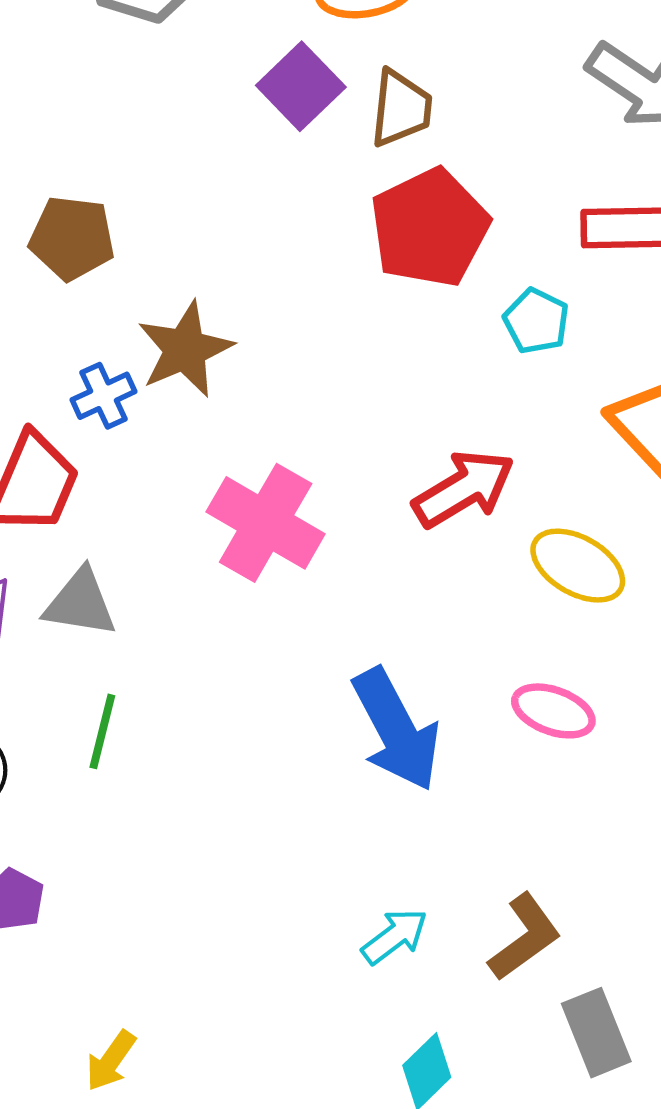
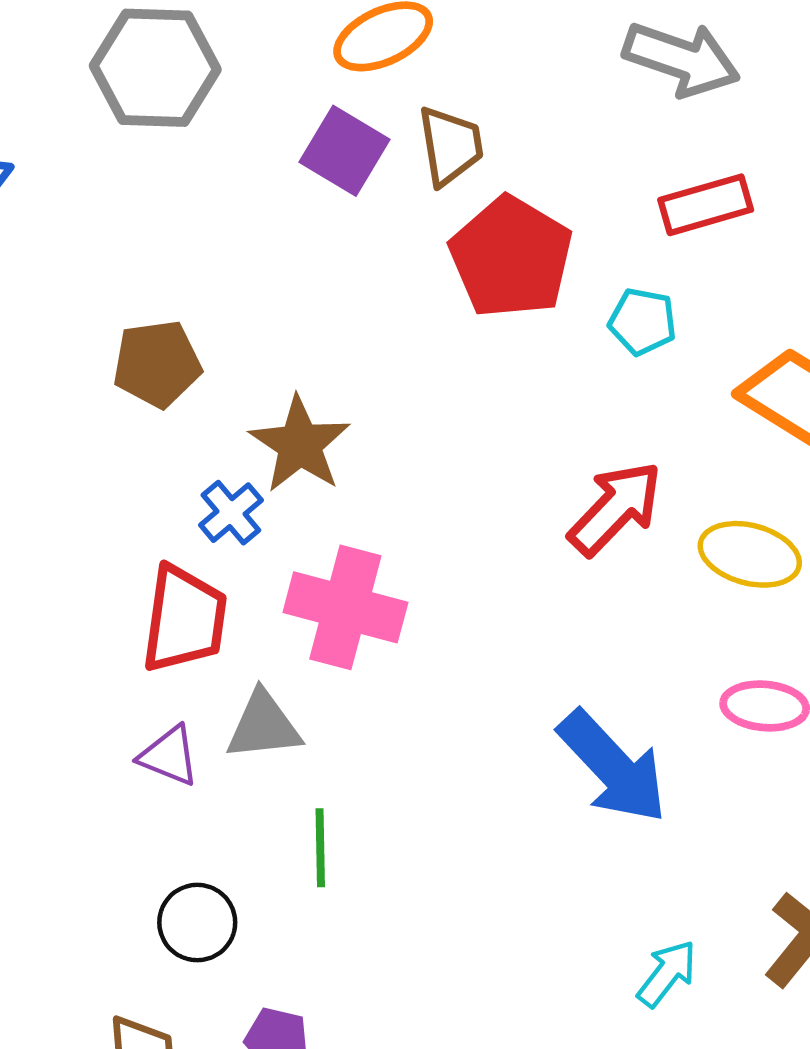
pink cross: (266, 523) -> (345, 607), moved

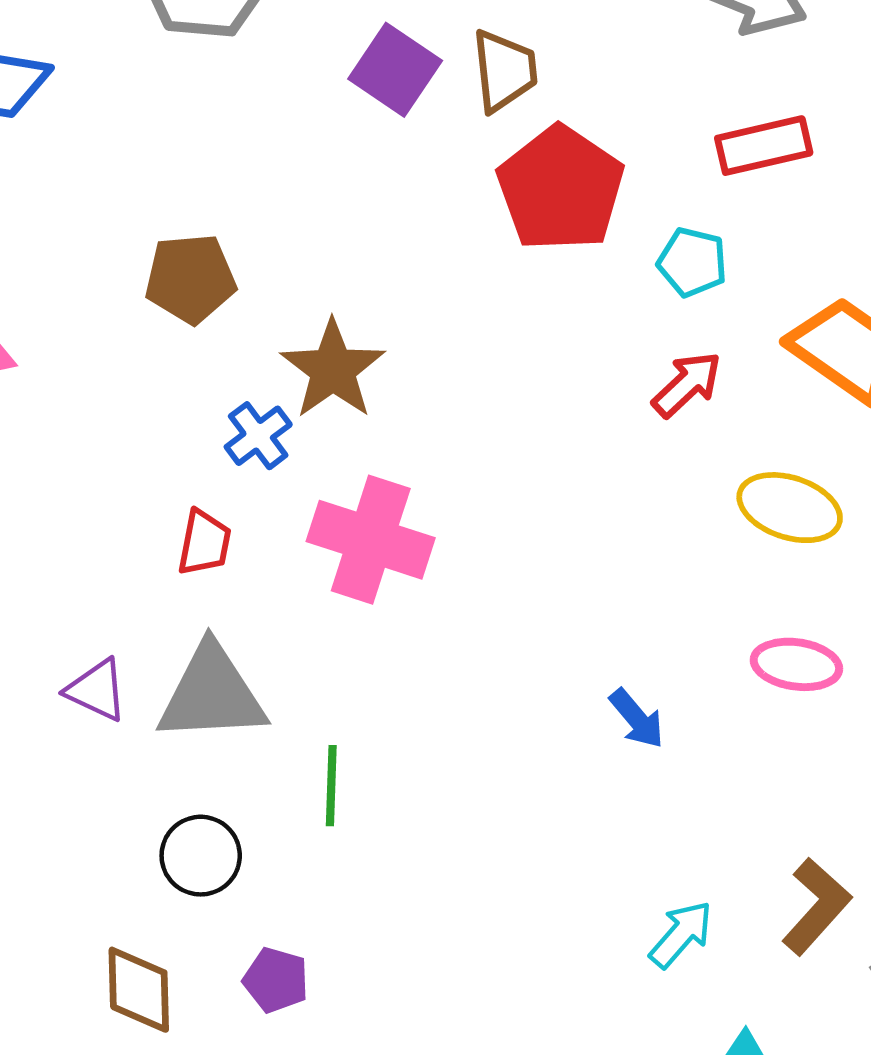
red arrow: (615, 508) -> (687, 384), moved, size x0.7
red trapezoid: (184, 619) -> (204, 543), size x0.6
gray triangle: (264, 726) -> (212, 694), moved, size x1.4
purple triangle: (169, 756) -> (97, 690), moved
blue arrow: (613, 767) -> (637, 719), size x0.5

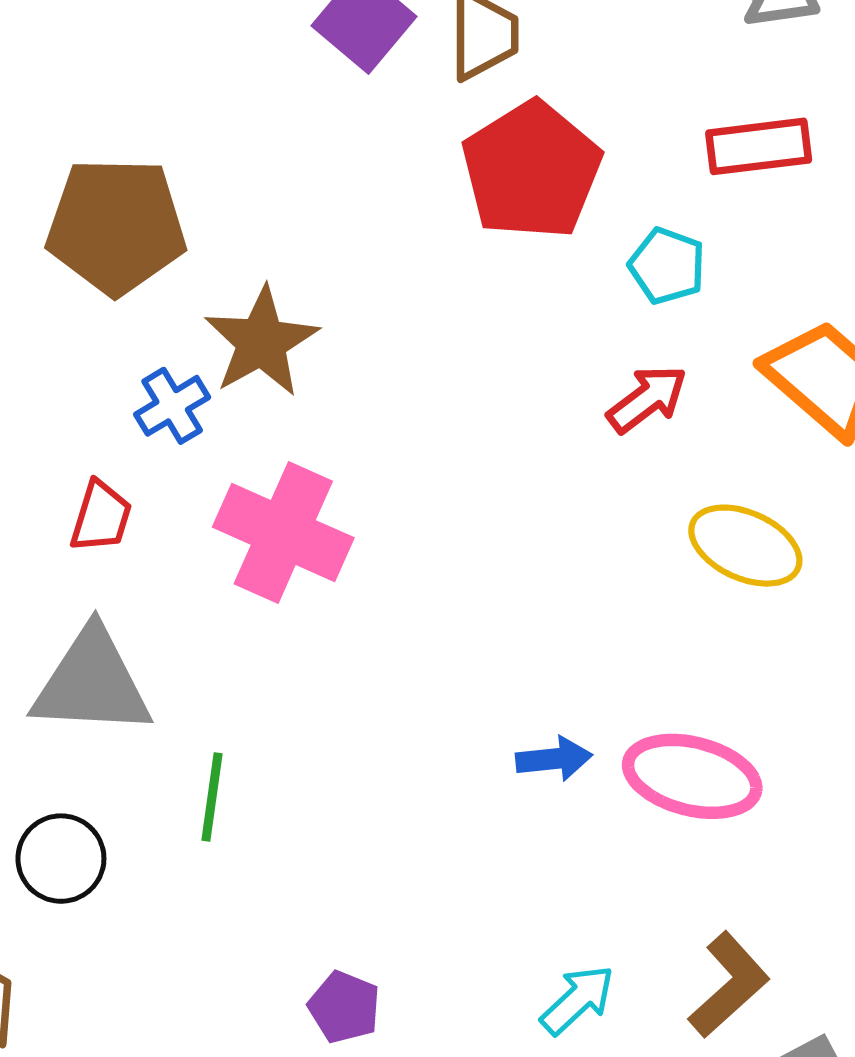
brown pentagon: (190, 278) -> (116, 226), size x1.4
pink ellipse: (796, 664) -> (692, 776), moved, size x1.4
blue arrow: (637, 719) -> (554, 759), turned -62
purple pentagon: (276, 980) -> (344, 1007), moved

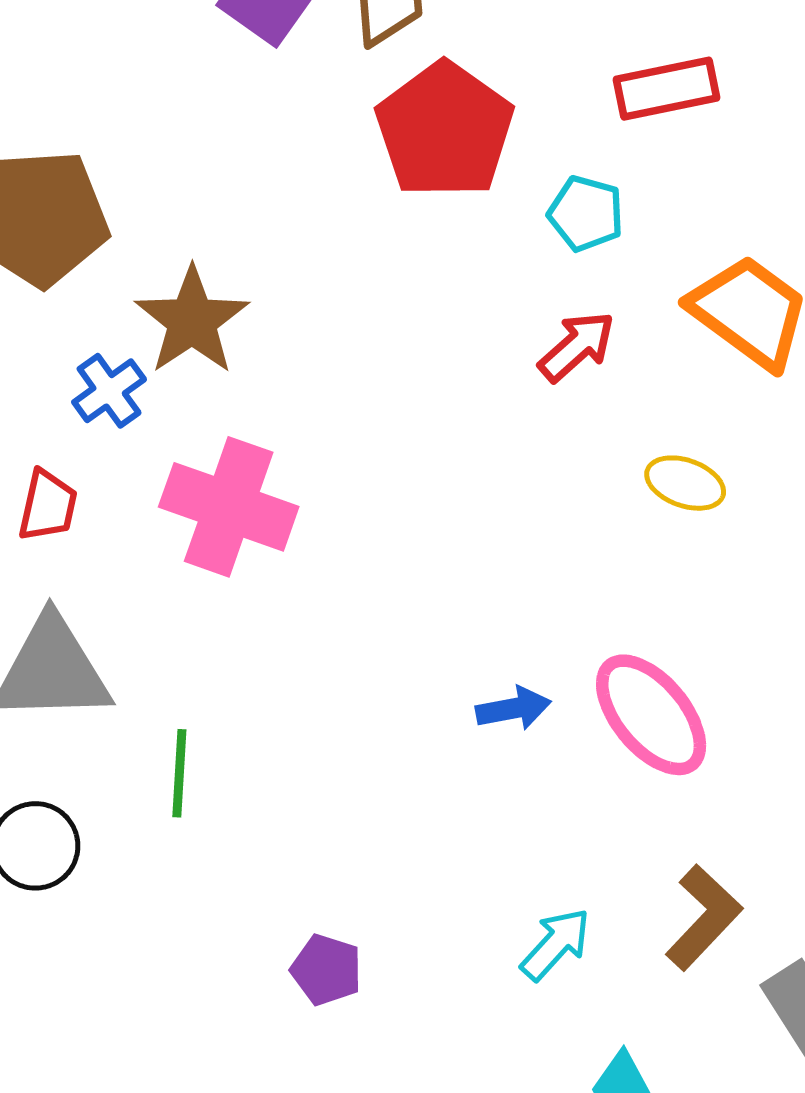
yellow ellipse: (745, 546) -> (685, 483), size x0.7
pink ellipse: (692, 776) -> (651, 715), turned 41

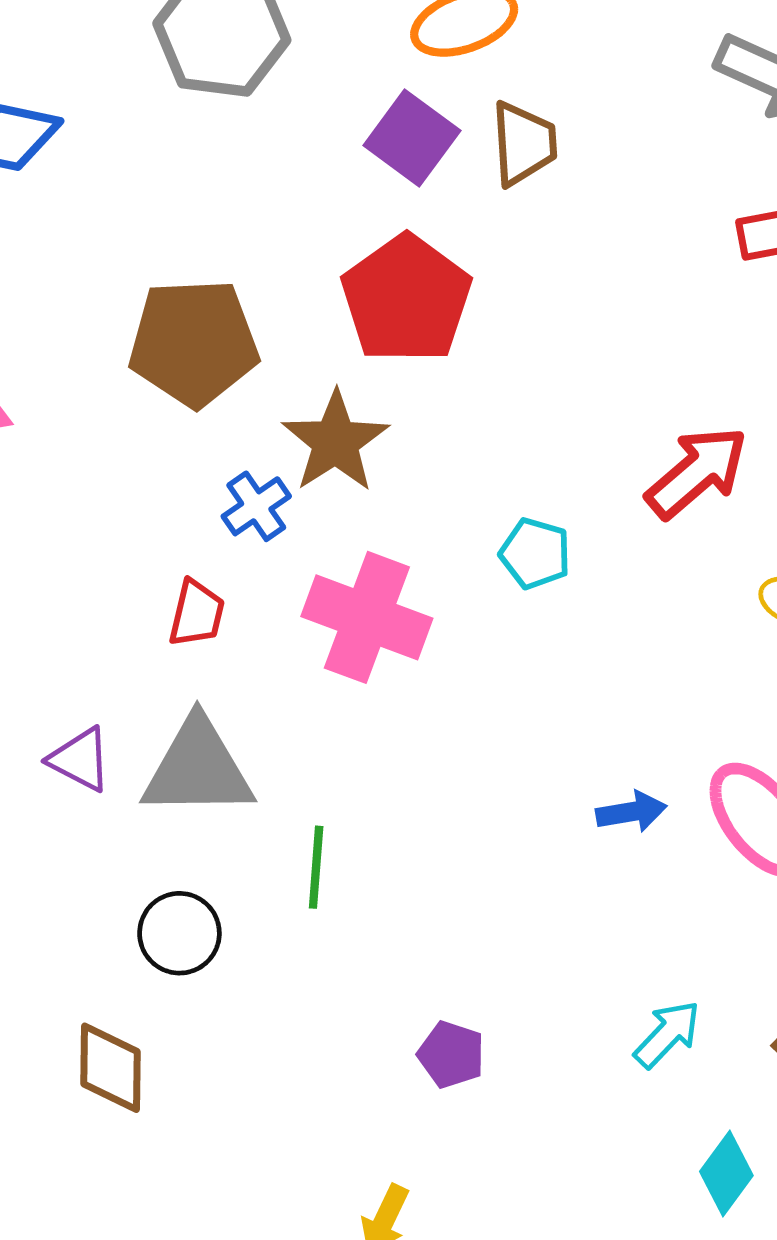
red pentagon: (445, 130) -> (406, 299), moved
cyan pentagon: (586, 214) -> (535, 553), moved
red arrow: (577, 346) -> (697, 472), size x1.4

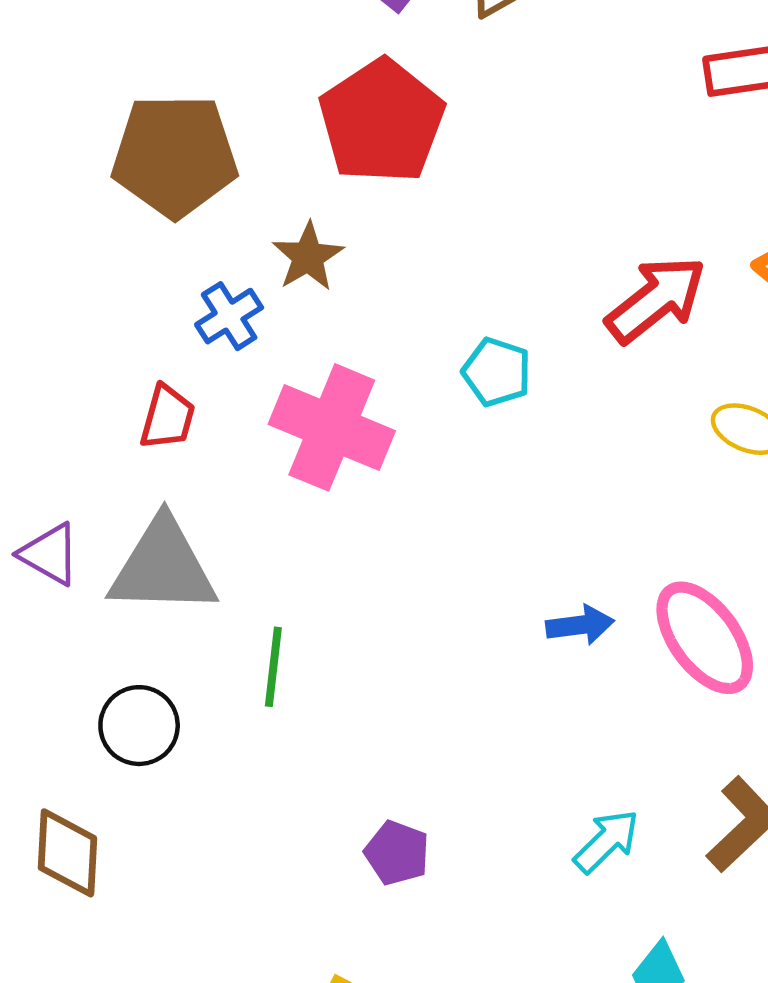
brown star: (335, 442) -> (308, 257), size x0.7

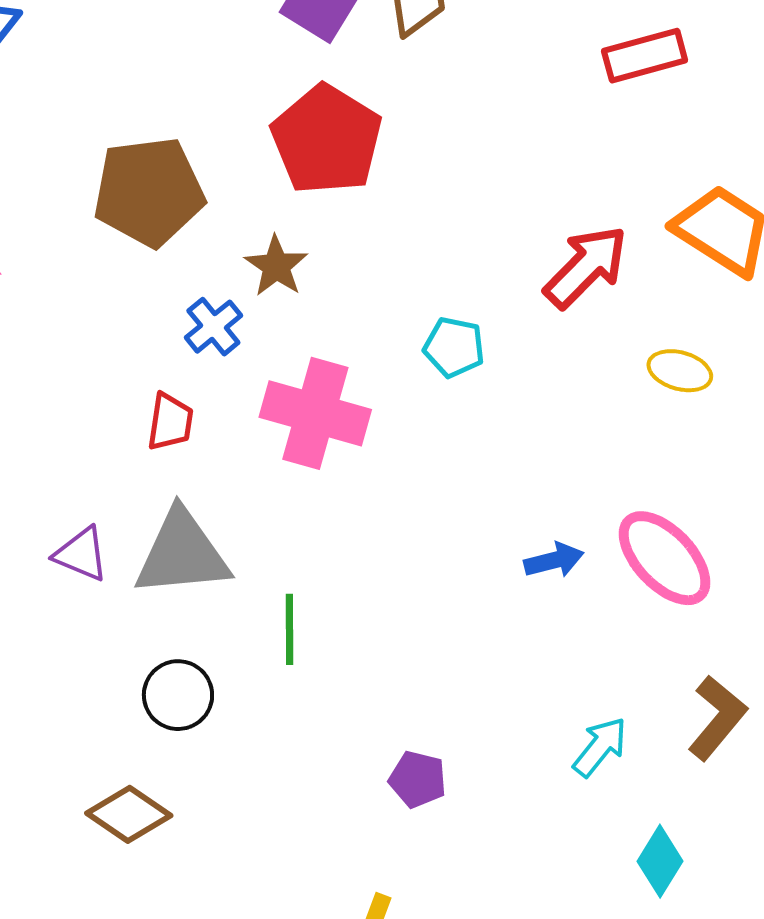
brown diamond: (67, 853) -> (129, 814), turned -52

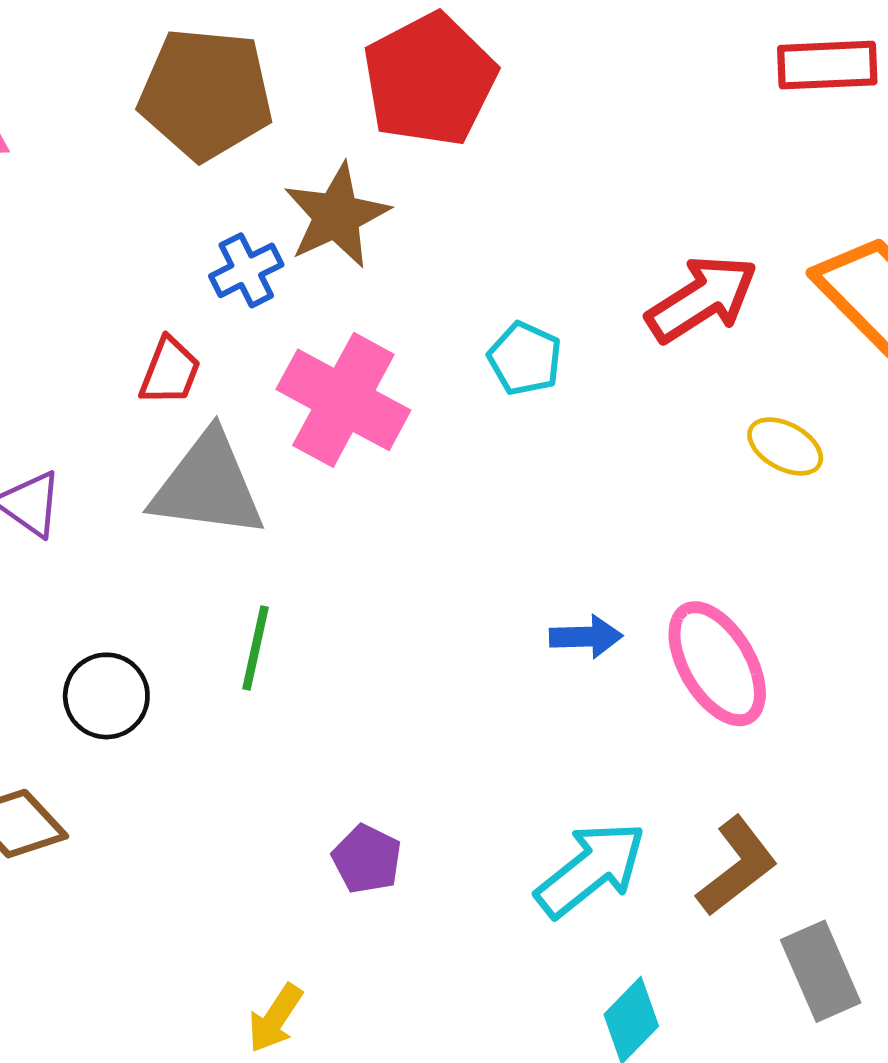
brown star: (276, 266) -> (337, 216), size x1.4
gray triangle: (182, 553) -> (208, 485), moved
cyan arrow: (600, 747) -> (591, 869), size x1.5

